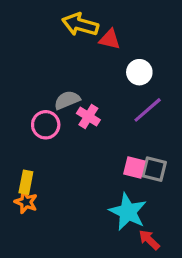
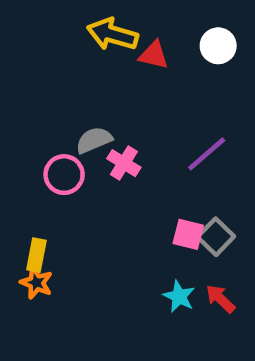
white circle: (139, 72) -> (218, 46), moved
gray square: (154, 169) -> (216, 237), turned 30
cyan star: (128, 212) -> (179, 296), size x0.6
red arrow: (149, 240) -> (220, 299), moved

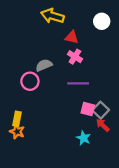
red triangle: (154, 55) -> (72, 37), moved
purple line: (207, 154) -> (78, 83), moved, turned 42
pink cross: (124, 163) -> (75, 57), moved
red arrow: (220, 299) -> (103, 125), moved

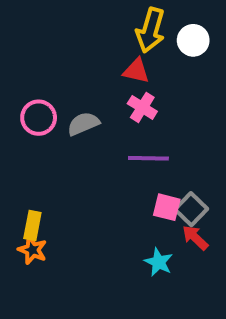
yellow arrow: (52, 16) -> (150, 30), moved, turned -90
pink circle: (30, 81) -> (39, 118), moved

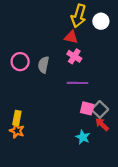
gray semicircle: (83, 124) -> (43, 65), turned -56

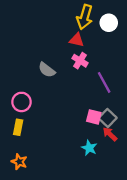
pink circle: (20, 62) -> (21, 102), moved
gray semicircle: (43, 65) -> (47, 70), turned -63
purple line: (78, 83) -> (104, 82), moved, turned 60
orange star: (17, 131) -> (19, 162), moved

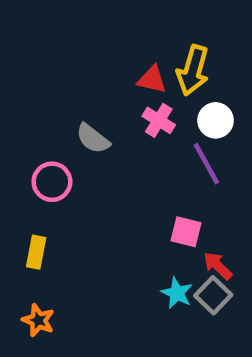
yellow arrow: (85, 17) -> (193, 70), moved
white circle: (109, 23) -> (216, 120), moved
pink circle: (21, 102) -> (52, 182), moved
gray square: (108, 118) -> (213, 295), moved

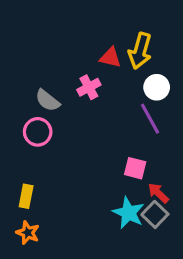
pink cross: (159, 120) -> (89, 87), moved, turned 30
gray semicircle: (93, 139) -> (48, 100), moved
yellow rectangle: (36, 252) -> (26, 196), moved
cyan star: (177, 293) -> (129, 213), size x1.4

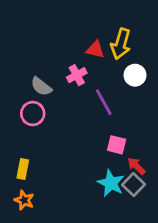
purple line: (150, 119) -> (104, 102), moved

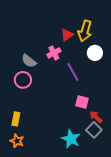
red triangle: (95, 50) -> (67, 35), turned -48
cyan star: (111, 183) -> (71, 139), moved

